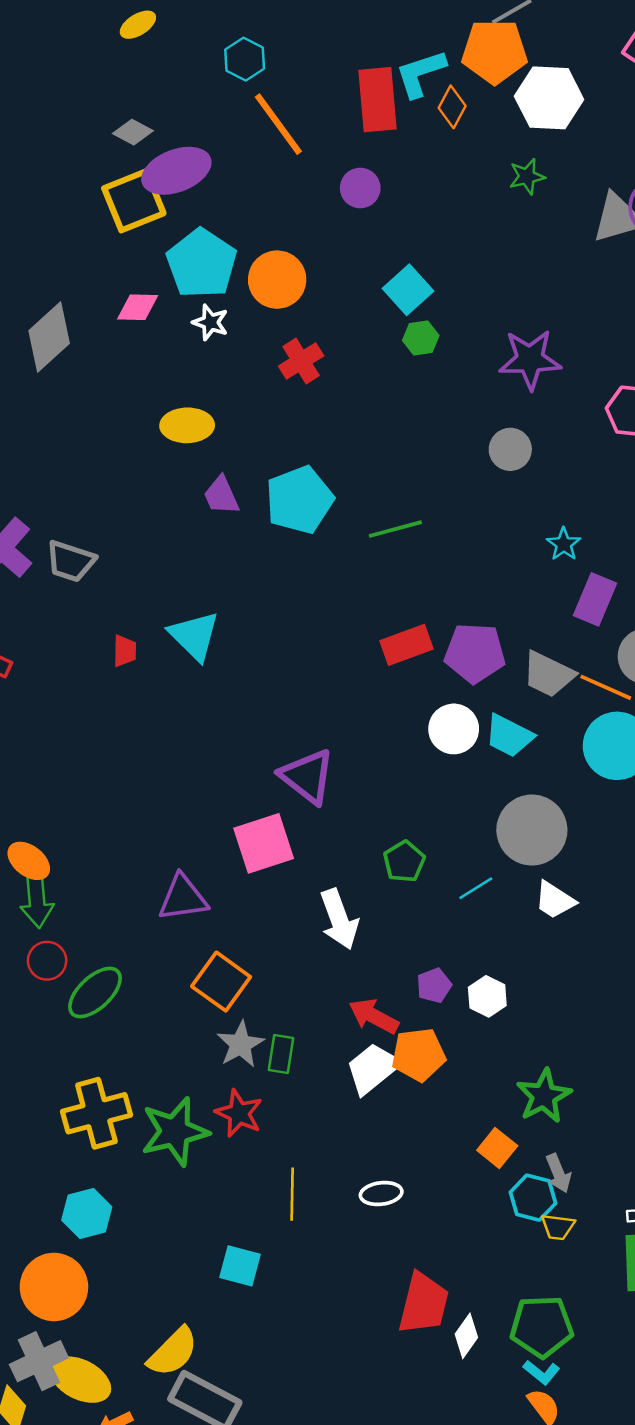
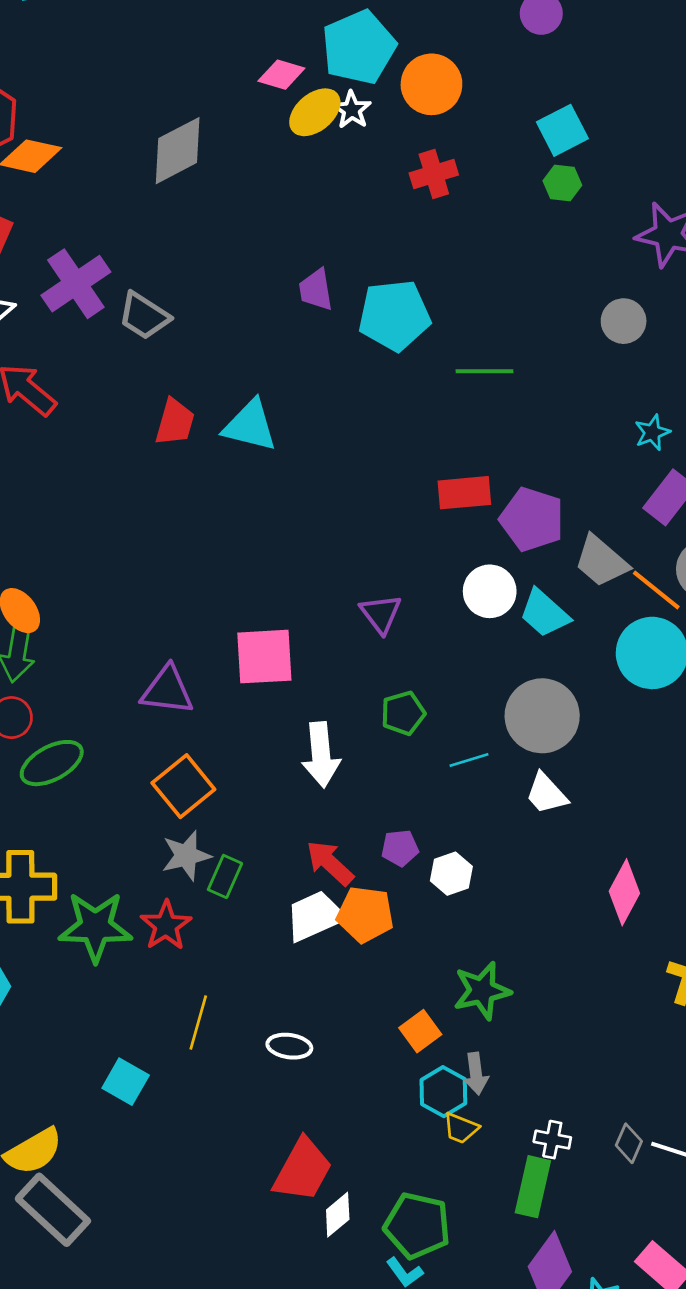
gray diamond: (49, 337) -> (178, 151), moved
yellow ellipse: (187, 425) -> (315, 112), moved, turned -54
cyan triangle: (194, 636) -> (250, 426), turned -46
red trapezoid: (125, 651) -> (175, 422), size x1.4
purple triangle: (307, 776) -> (381, 614), moved, size x0.7

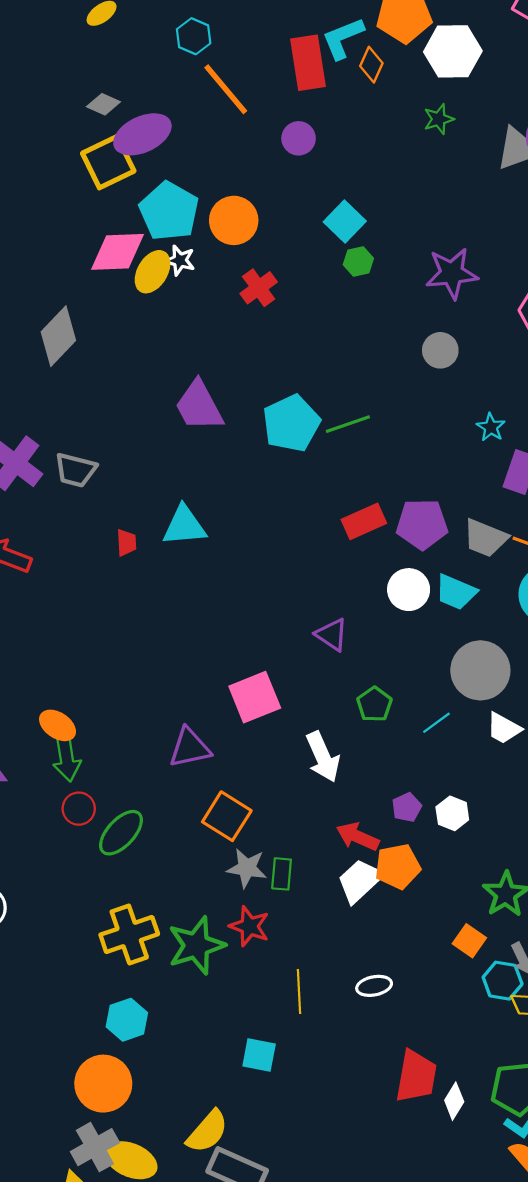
pink diamond: (281, 75) -> (117, 252), size x1.6
purple trapezoid: (316, 290) -> (199, 406), size x1.6
cyan pentagon: (394, 315) -> (291, 423), moved
red trapezoid: (175, 422) -> (126, 543), size x0.7
gray star: (186, 856) -> (247, 868), turned -30

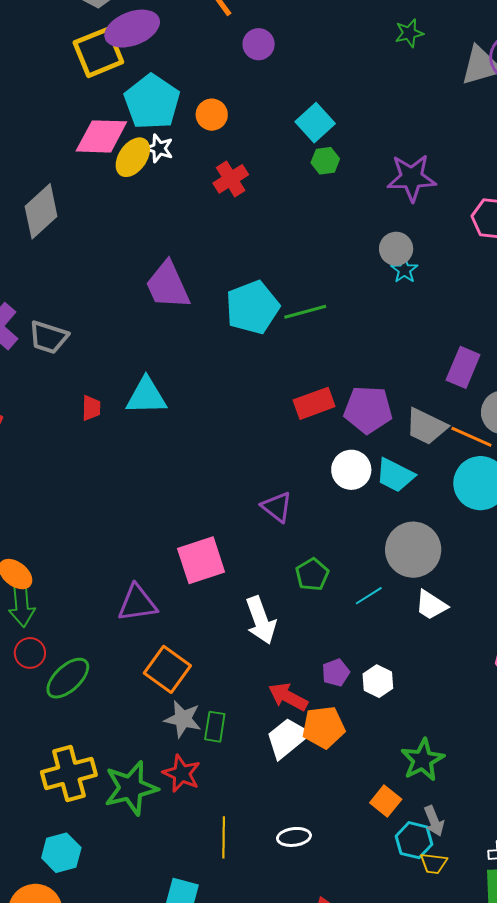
purple circle: (299, 138) -> (259, 44), moved
orange circle: (234, 220) -> (212, 115), size x0.7
cyan star: (491, 427) -> (404, 270), moved

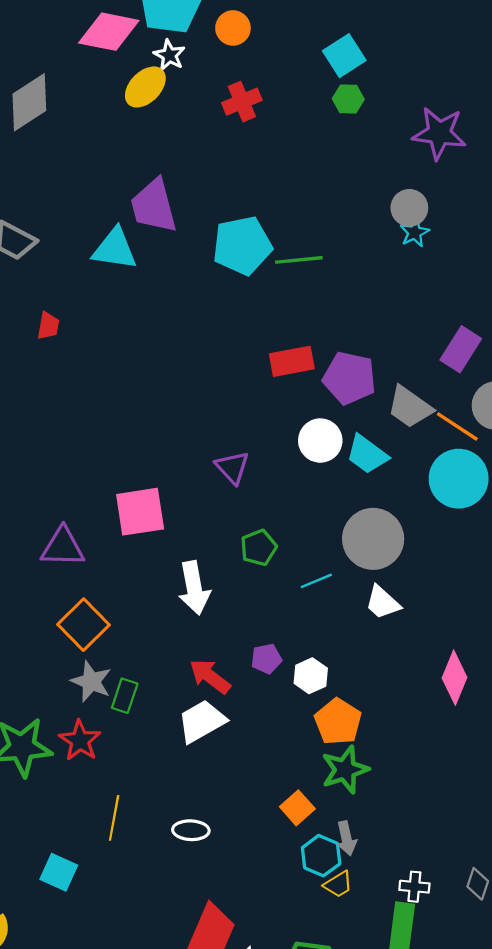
yellow ellipse: (133, 157) -> (145, 87), moved
cyan triangle: (146, 396) -> (115, 249), moved
orange pentagon: (323, 727) -> (338, 722), moved, turned 30
yellow trapezoid: (434, 863) -> (338, 884), turned -48

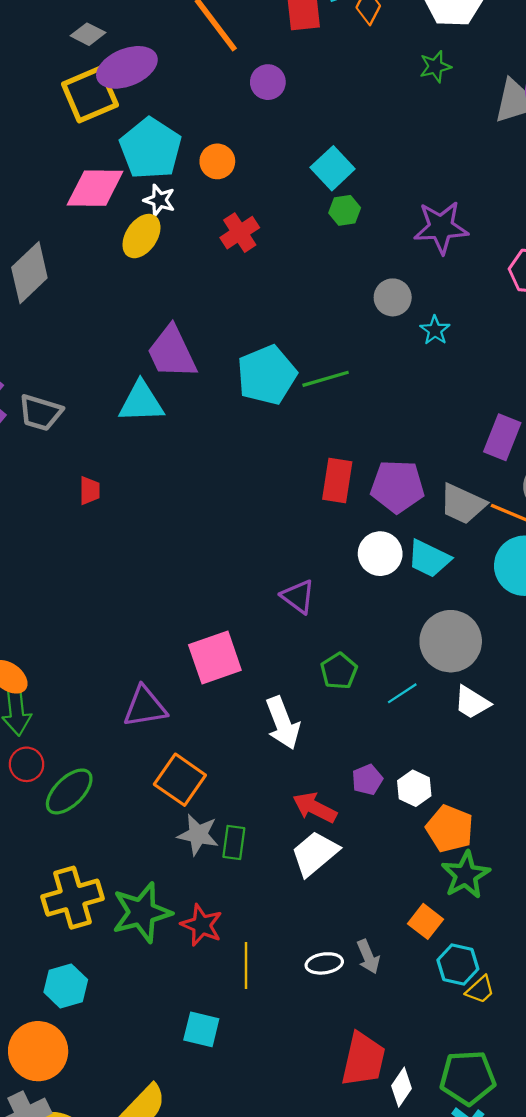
gray circle: (409, 208) -> (393, 297), moved
red rectangle: (292, 361) -> (337, 481), turned -60
red star: (80, 741) -> (202, 925), moved
gray arrow: (346, 838) -> (368, 957), moved

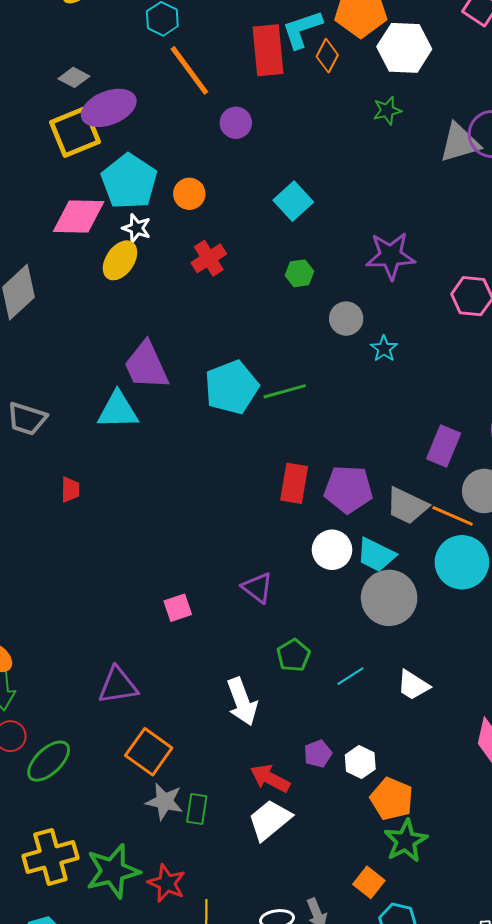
green hexagon: (345, 210) -> (300, 273), moved
gray circle: (451, 641) -> (389, 598), moved
pink square: (215, 658) -> (178, 608), moved, size x0.6

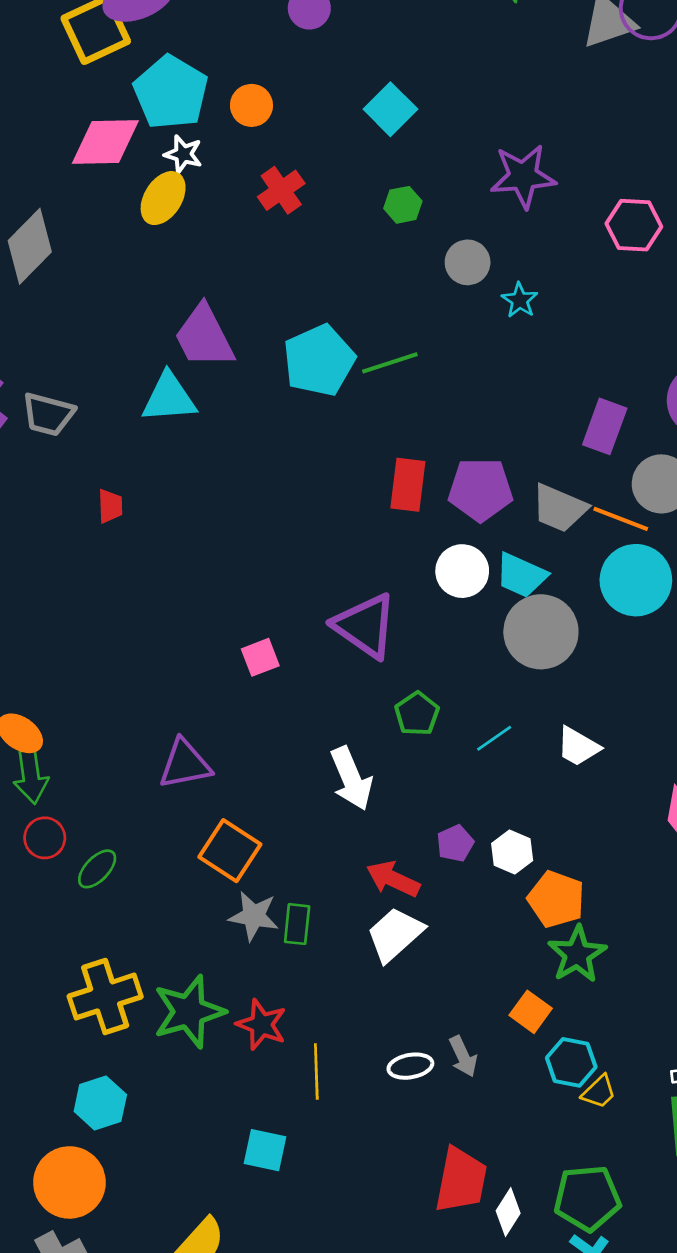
purple triangle: (257, 588) -> (365, 626), size x1.6
green ellipse: (49, 761) -> (97, 869), size x0.7

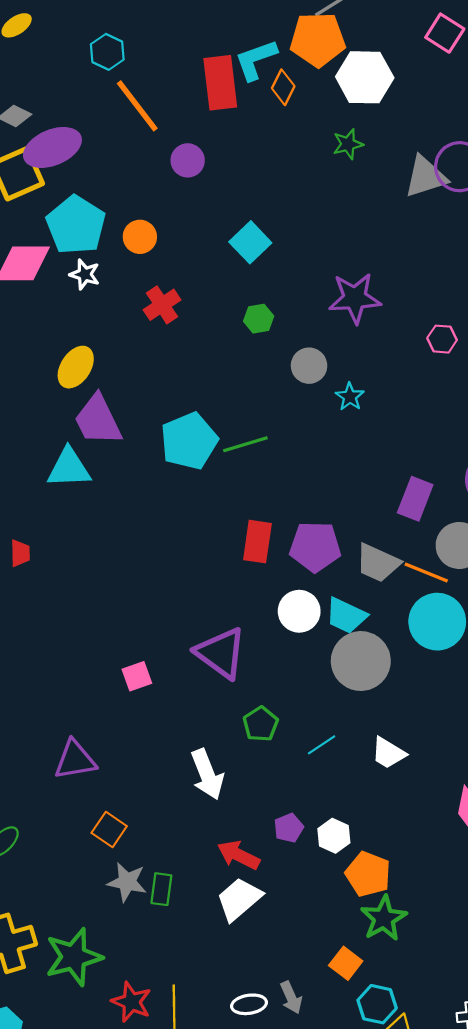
yellow ellipse: (163, 198) -> (76, 367), moved
pink hexagon: (634, 225) -> (442, 339), size x0.7
orange square: (230, 851) -> (109, 830), size x0.7
red star: (261, 1025) -> (131, 1002), moved

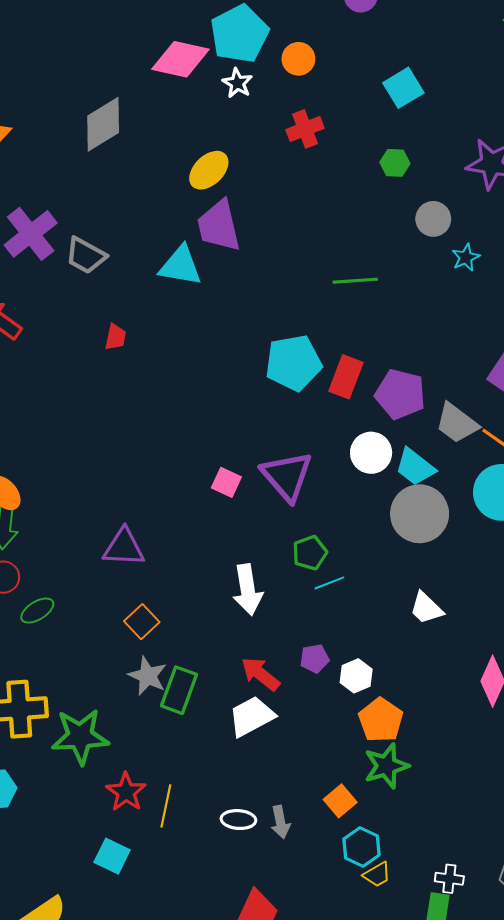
cyan pentagon: (189, 441) -> (293, 363), moved
pink square: (137, 676) -> (226, 482), moved, turned 32
cyan line: (322, 745) -> (329, 583), moved
green rectangle: (161, 889) -> (179, 690), size x1.4

